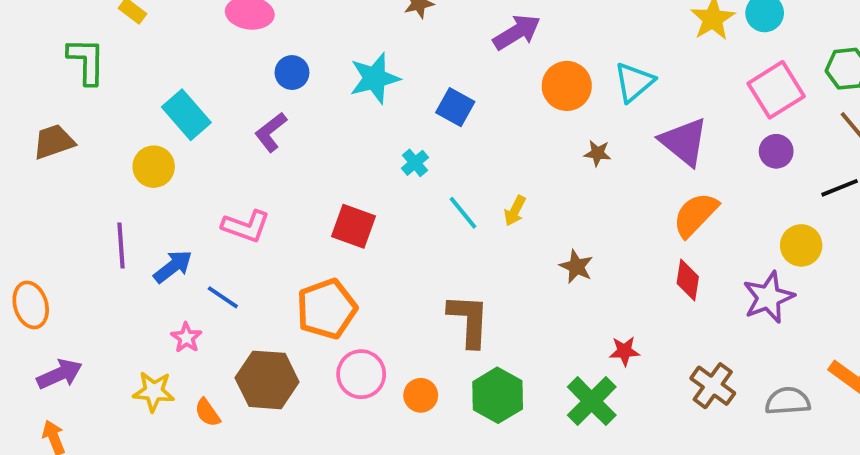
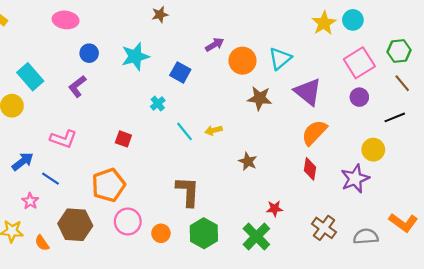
purple arrow: (517, 32) -> (215, 45), moved, size x0.7
brown star: (597, 153) -> (260, 98), size x1.6
yellow arrow: (515, 211) -> (214, 130), turned 49
red square: (353, 226) -> (123, 139), size x0.7

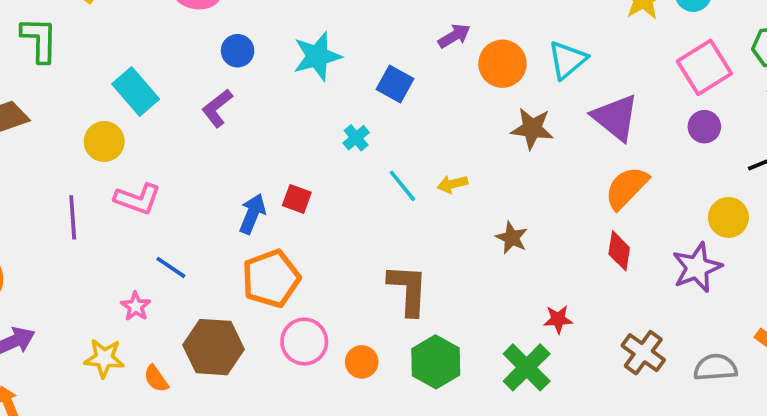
pink L-shape: (63, 139) -> (138, 199), moved
blue arrow: (23, 161) -> (252, 214), moved, turned -30

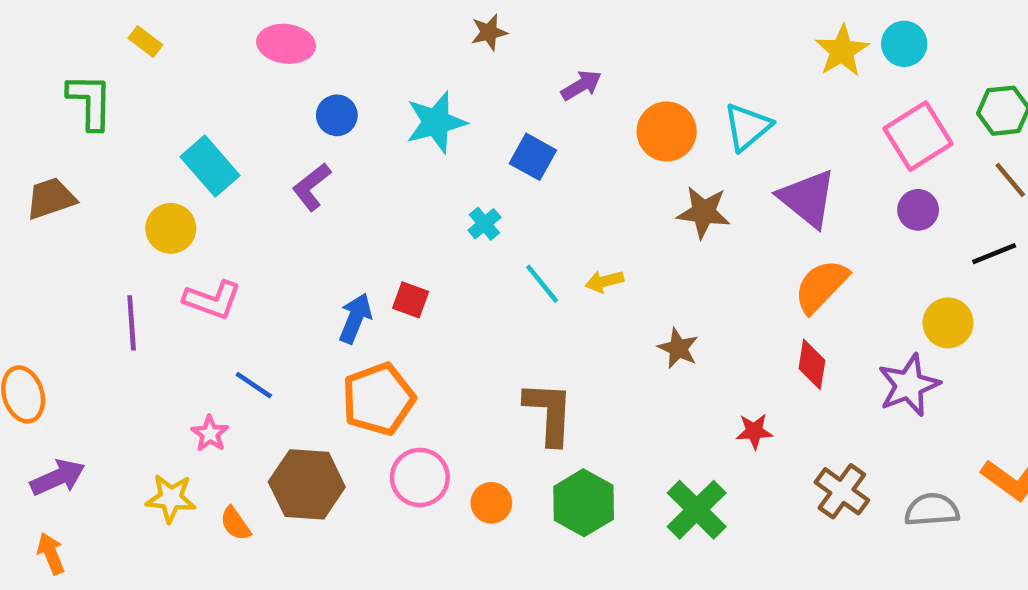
purple arrow: (454, 36) -> (581, 85), moved
red star: (558, 319) -> (754, 431), moved

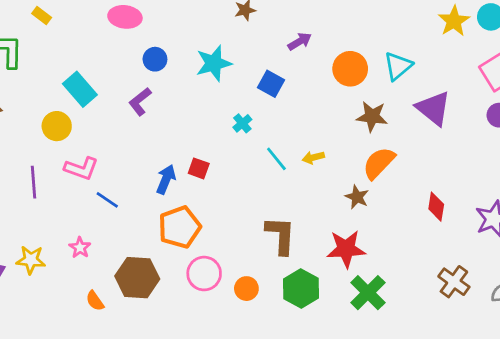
orange semicircle: (821, 286) -> (379, 163), moved
blue line: (254, 385) -> (107, 200), moved
red star: (754, 431) -> (346, 249), moved, size x1.8
yellow star: (171, 498) -> (31, 260), moved

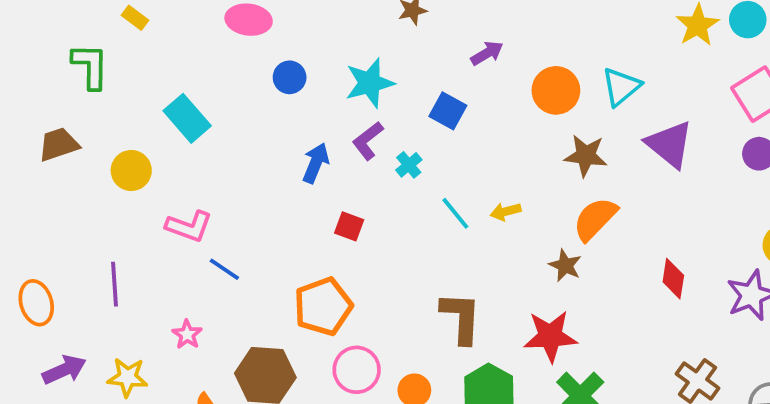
purple L-shape: (140, 102) -> (368, 141), moved
yellow circle: (57, 126) -> (131, 170), moved
blue arrow: (166, 179) -> (316, 163), moved
purple line: (33, 182) -> (114, 284), moved
yellow star: (31, 260) -> (128, 377), moved

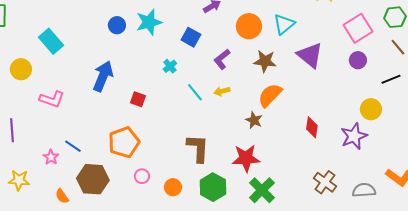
blue circle: (290, 77) -> (117, 25), moved
purple L-shape: (368, 141) -> (222, 59), moved
blue arrow: (316, 163) -> (103, 76), moved, size x1.4
blue line: (224, 269) -> (73, 146), moved
pink circle: (357, 370) -> (142, 176), size x0.6

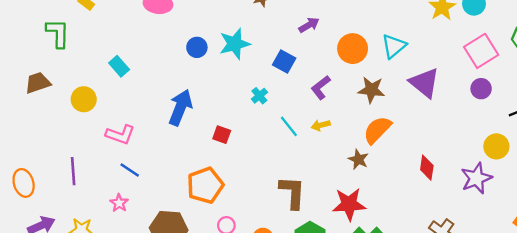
cyan rectangle: (51, 41) -> (119, 66), size x0.7
blue line: (73, 146) -> (130, 170), moved

